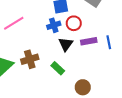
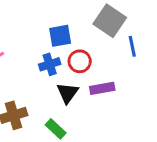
blue line: (109, 42) -> (132, 46), moved

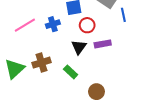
blue cross: (50, 64) -> (53, 24), moved

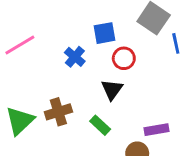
blue cross: (53, 24) -> (75, 57), turned -32
pink line: (25, 25) -> (20, 45), moved
purple rectangle: (103, 44) -> (157, 130), moved

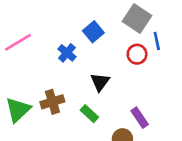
blue square: (105, 33) -> (93, 32), turned -30
red circle: (124, 58) -> (137, 54), moved
purple rectangle: (157, 130) -> (140, 118), turned 66

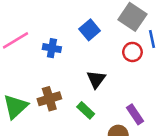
blue cross: (67, 53) -> (52, 48), moved, turned -30

